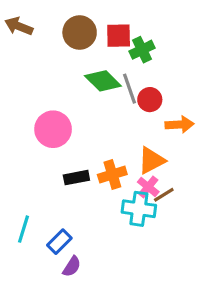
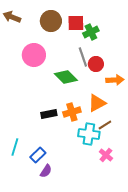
green diamond: (103, 81) -> (66, 77), moved
pink circle: (53, 129) -> (34, 55), moved
pink cross: (148, 187) -> (106, 155), moved

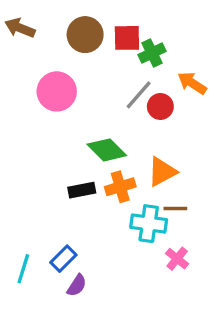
gray line: (83, 57) -> (139, 95), turned 60
green diamond: (66, 77) -> (107, 150), moved
orange arrow: (115, 80) -> (192, 83), moved, turned -144
brown line: (105, 125) -> (175, 208), turned 32
cyan line: (15, 147) -> (23, 269), moved

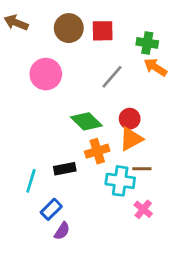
green cross: (152, 53) -> (147, 43), moved, turned 35
red circle: (160, 106) -> (130, 119), moved
black rectangle: (82, 190) -> (65, 169), moved
cyan line: (23, 269) -> (31, 181), moved

